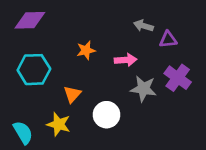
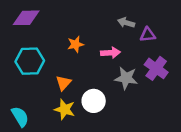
yellow star: (59, 124) -> (65, 109), moved

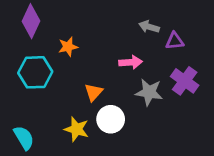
purple diamond: (26, 18) -> (31, 21), turned -64
orange star: (76, 44) -> (68, 47), moved
orange triangle: (63, 83) -> (94, 92), moved

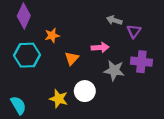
purple triangle: (175, 41) -> (134, 31), turned -48
purple cross: (185, 81) -> (141, 62), turned -30
orange triangle: (94, 92) -> (72, 58), moved

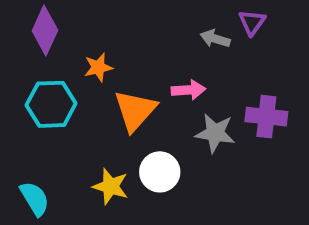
purple triangle: (134, 31) -> (252, 22), moved
orange triangle: (72, 58) -> (135, 110), size x1.6

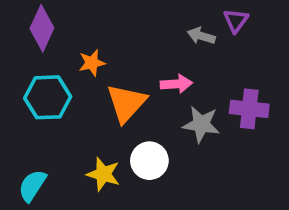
cyan semicircle: (35, 199) -> (32, 186), turned -116

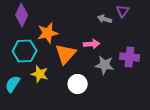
orange star: (92, 63) -> (48, 33), size x1.5
yellow star: (103, 174) -> (40, 74), moved
cyan semicircle: (32, 186) -> (13, 84), moved

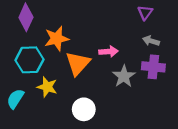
gray arrow: (105, 19) -> (151, 41), moved
gray star: (105, 65) -> (124, 76), turned 30
white circle: (78, 84) -> (84, 109), moved

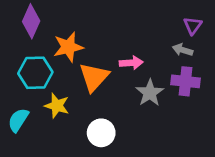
purple triangle: (145, 13) -> (193, 26), moved

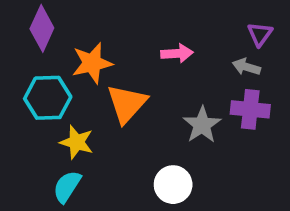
pink arrow: (131, 63) -> (177, 53), moved
cyan semicircle: (18, 120) -> (67, 187), moved
white circle: (101, 133) -> (173, 185), moved

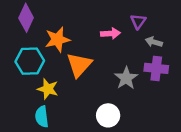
purple triangle: (260, 34) -> (138, 21), moved
cyan semicircle: (67, 187) -> (42, 117), turned -40

